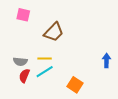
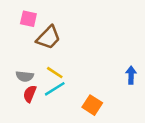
brown trapezoid: (54, 32) -> (48, 38), moved
yellow line: (45, 58) -> (55, 73), turned 32

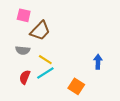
blue arrow: (131, 75) -> (98, 62), moved
gray semicircle: (25, 76) -> (23, 50), moved

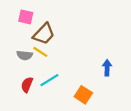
yellow line: (45, 60) -> (40, 52), moved

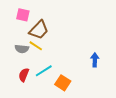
orange square: (83, 95) -> (63, 83), moved

